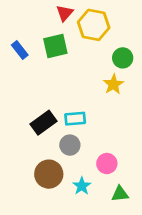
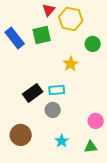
blue rectangle: (20, 50) -> (15, 38), size x1.5
yellow star: (113, 84) -> (71, 64), moved
pink circle: (107, 164) -> (96, 121), moved
brown circle: (49, 174) -> (21, 135), moved

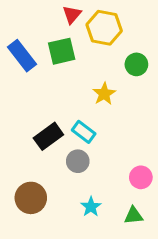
cyan rectangle: (57, 90) -> (84, 132), turned 42

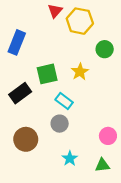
green square: (62, 51) -> (47, 74), moved
blue rectangle: (22, 56) -> (17, 42), turned 60
black rectangle: (48, 136) -> (20, 93), moved
brown circle: (31, 198) -> (26, 139), moved

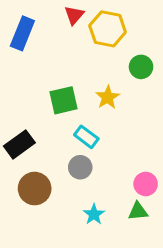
blue rectangle: (17, 42) -> (22, 33), moved
black rectangle: (20, 93) -> (19, 144), moved
green triangle: (102, 165) -> (138, 211), moved

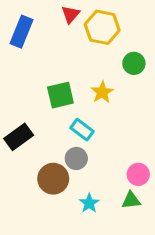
brown circle: (35, 189) -> (53, 179), moved

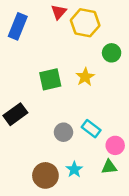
cyan rectangle: (82, 130) -> (91, 129), moved
brown circle: (53, 179) -> (45, 175), moved

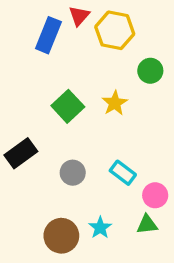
blue rectangle: (18, 26) -> (48, 35), moved
green square: (50, 79) -> (68, 106), turned -30
gray circle: (63, 132) -> (73, 173), moved

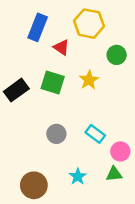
red triangle: (79, 16) -> (61, 47), moved, turned -36
green square: (68, 106) -> (53, 82), turned -30
black rectangle: (21, 153) -> (16, 90), moved
brown circle: (61, 236) -> (34, 185), moved

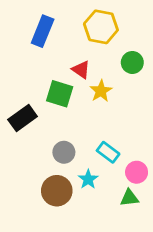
red triangle: (61, 47) -> (81, 70), moved
black rectangle: (16, 90) -> (23, 118), moved
cyan star: (78, 177) -> (88, 179), moved
brown circle: (34, 185) -> (57, 191), moved

